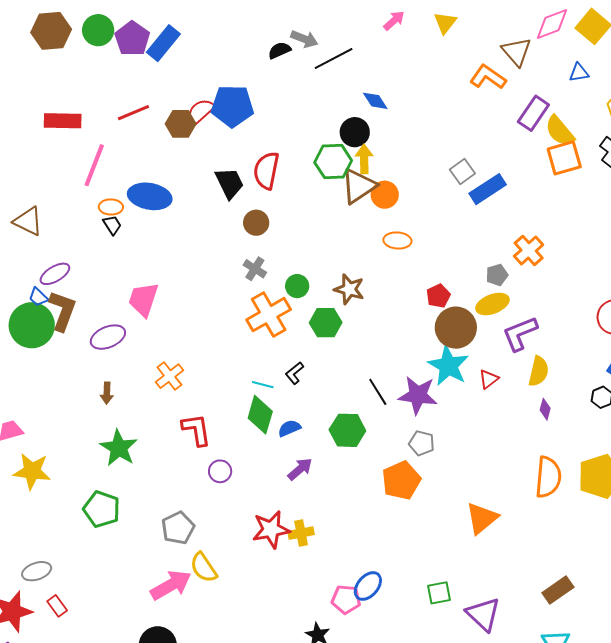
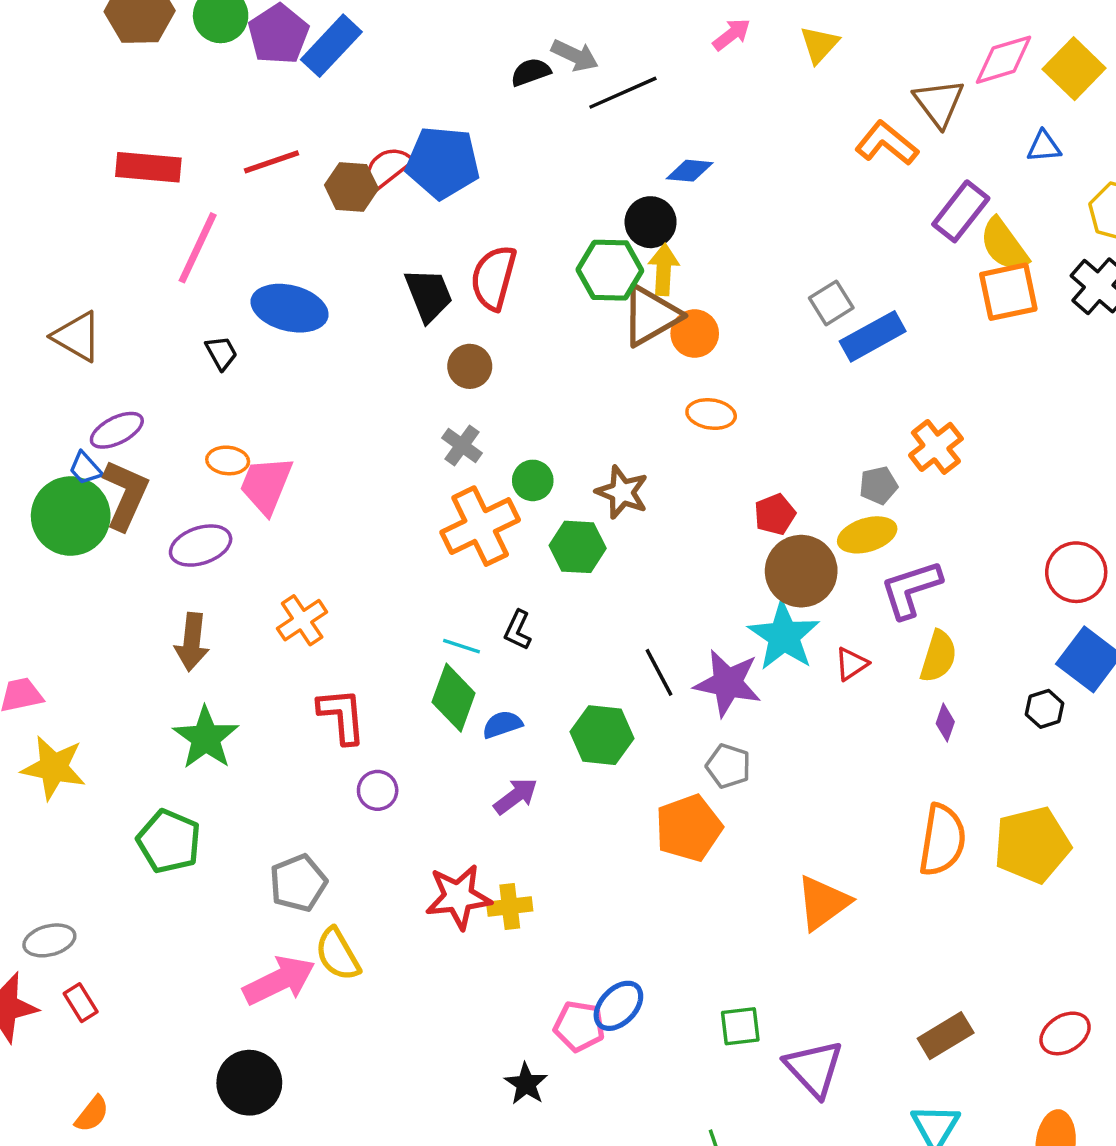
blue diamond: (375, 101) -> (690, 171), turned -56
orange ellipse: (111, 207) -> (228, 460), moved
black L-shape: (295, 373) -> (518, 630), turned -30
brown arrow: (107, 393) -> (192, 642), size x1.5

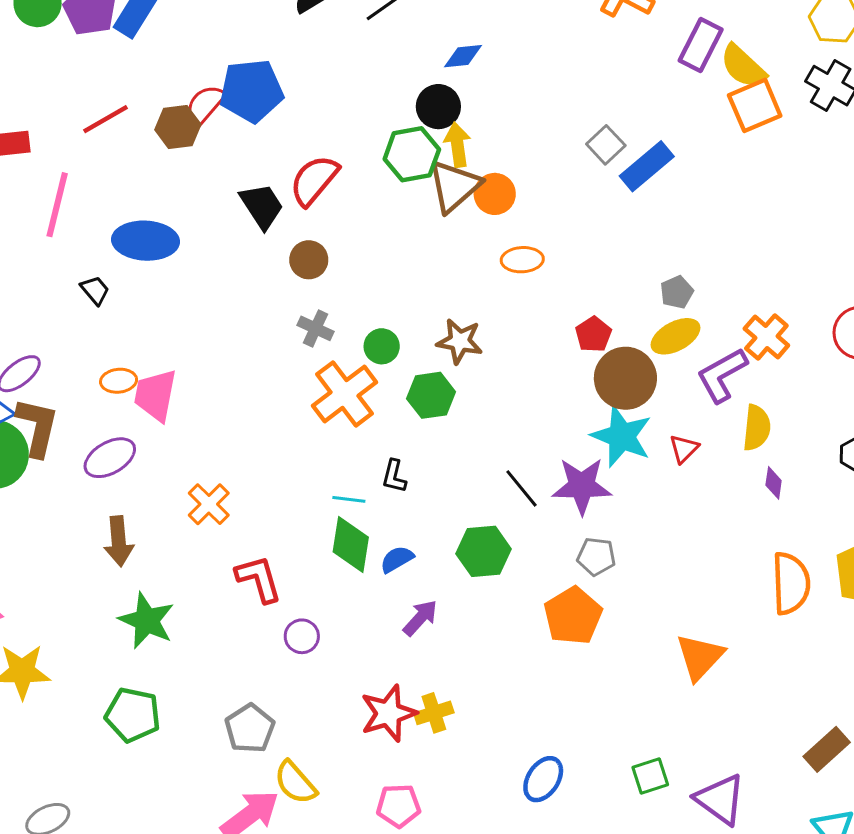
red semicircle: (494, 278) -> (314, 180), turned 36
orange cross: (936, 447) -> (766, 337), moved
pink pentagon: (579, 1026) -> (399, 806), moved

